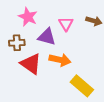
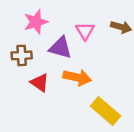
pink star: (28, 17) -> (36, 22), turned 30
red triangle: (31, 64) -> (40, 83), size x0.7

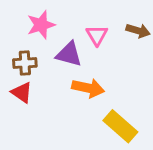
red triangle: (40, 83) -> (22, 92), moved

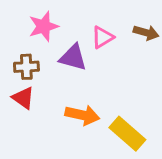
pink triangle: (97, 35) -> (103, 37), turned 30
orange arrow: (88, 88) -> (82, 115), moved

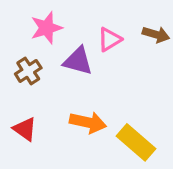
brown cross: (26, 67) -> (28, 71), turned -30
red triangle: (23, 98) -> (25, 129), moved

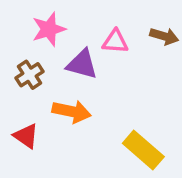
pink triangle: (110, 39) -> (115, 41), turned 35
orange arrow: (88, 122) -> (72, 111), moved

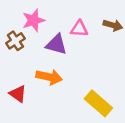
brown cross: (30, 75) -> (15, 41), moved

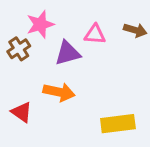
purple triangle: (56, 44) -> (68, 53), turned -30
yellow rectangle: (98, 103) -> (118, 124), turned -48

